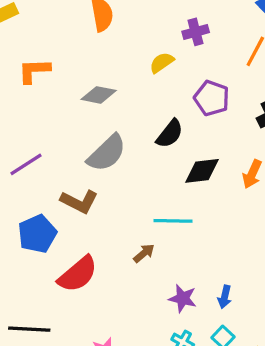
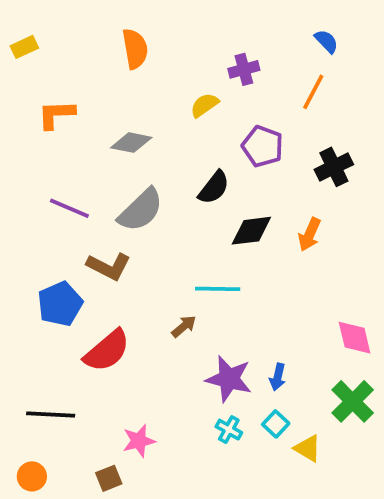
purple line: (26, 164) -> (69, 208), moved, turned 56
purple star: (183, 298) -> (229, 379), size x1.4

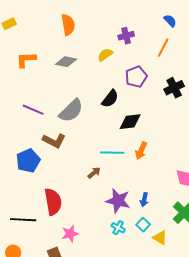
gray diamond: (131, 143) -> (66, 62), moved
purple pentagon: (263, 146) -> (136, 77), turned 30
orange arrow: (310, 234) -> (141, 151), moved
red semicircle: (107, 351) -> (53, 202), moved, turned -60

